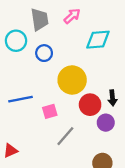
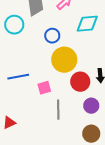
blue circle: (44, 53) -> (52, 36), moved
purple circle: (106, 123) -> (91, 106), moved
gray line: (65, 136) -> (58, 110), turned -42

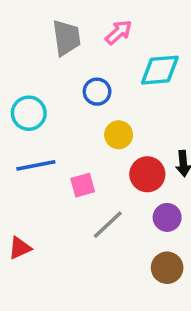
cyan circle: (14, 25) -> (29, 113), moved
yellow circle: (64, 60) -> (119, 135), size x0.6
gray line: (58, 110) -> (108, 225), turned 48

